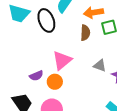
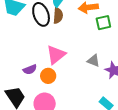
brown semicircle: (85, 33) -> (58, 16), moved

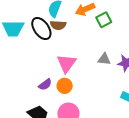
brown semicircle: (58, 16) -> (58, 25), turned 105

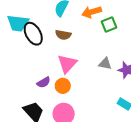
brown semicircle: (58, 25) -> (63, 35), moved
black ellipse: (41, 29) -> (33, 34), moved

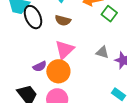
green square: (109, 24) -> (109, 14), turned -35
orange circle: (63, 86) -> (58, 71), size x1.5

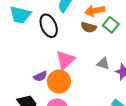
black ellipse: (33, 17) -> (49, 26), moved
brown semicircle: (63, 20) -> (89, 27), moved

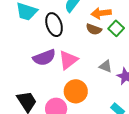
purple semicircle: (40, 76) -> (44, 58), moved, size x1.6
orange circle: (59, 82) -> (76, 91), moved

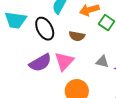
brown semicircle: (94, 29) -> (77, 36), moved

